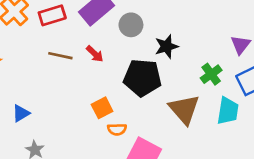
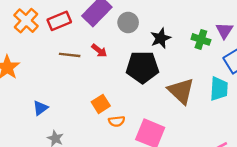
green cross: (211, 74) -> (201, 39), moved, turned -30
orange square: (102, 108) -> (101, 104), moved
orange semicircle: (117, 129) -> (117, 121), moved

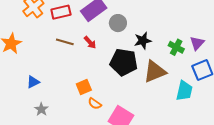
brown triangle: (181, 91) -> (155, 72), moved, turned 45
orange semicircle: (117, 121) -> (95, 104), turned 32

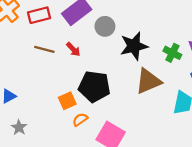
black star: (143, 41) -> (134, 46), size x1.4
black pentagon: (124, 62) -> (94, 87), moved
orange semicircle: (95, 104) -> (80, 120), turned 112

